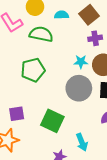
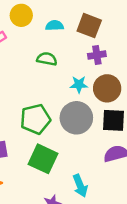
brown square: (89, 15) -> (89, 26), turned -30
green semicircle: (41, 34) -> (47, 59), moved, size x0.7
green pentagon: (33, 70) -> (35, 119), moved

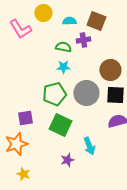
purple cross: (97, 55) -> (83, 40), moved
cyan star: (79, 85) -> (63, 67), moved

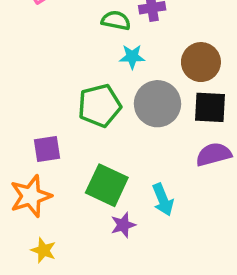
cyan star: (63, 67) -> (132, 57), moved
green square: (60, 125) -> (107, 185), moved

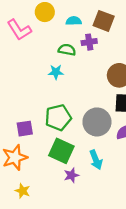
cyan star: (132, 57) -> (56, 72), moved
gray circle: (157, 104) -> (97, 122), moved
green pentagon: (100, 106) -> (58, 118), moved

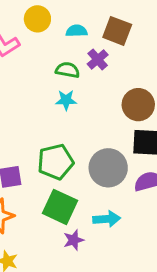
purple cross: (89, 42) -> (98, 59), turned -32
cyan star: (56, 72) -> (66, 100), moved
cyan arrow: (96, 160) -> (107, 219), turned -72

